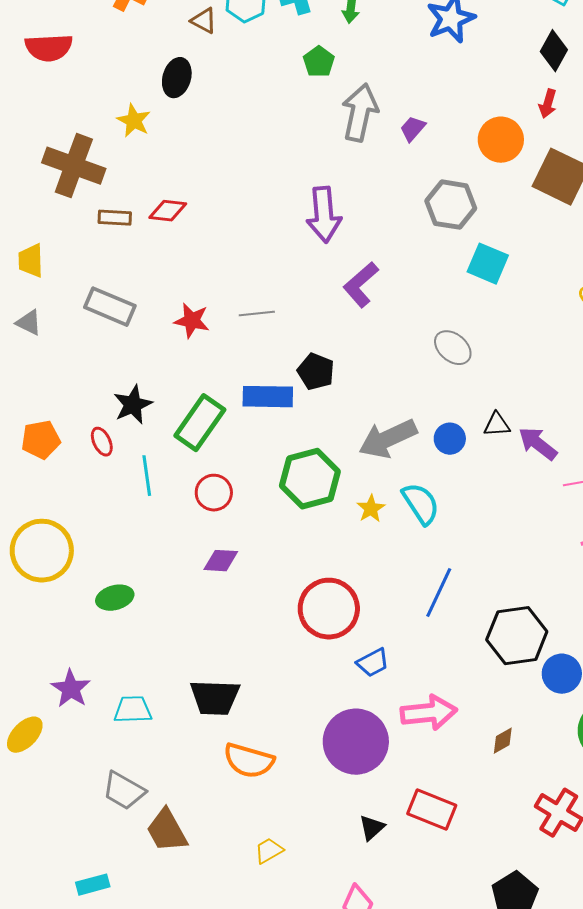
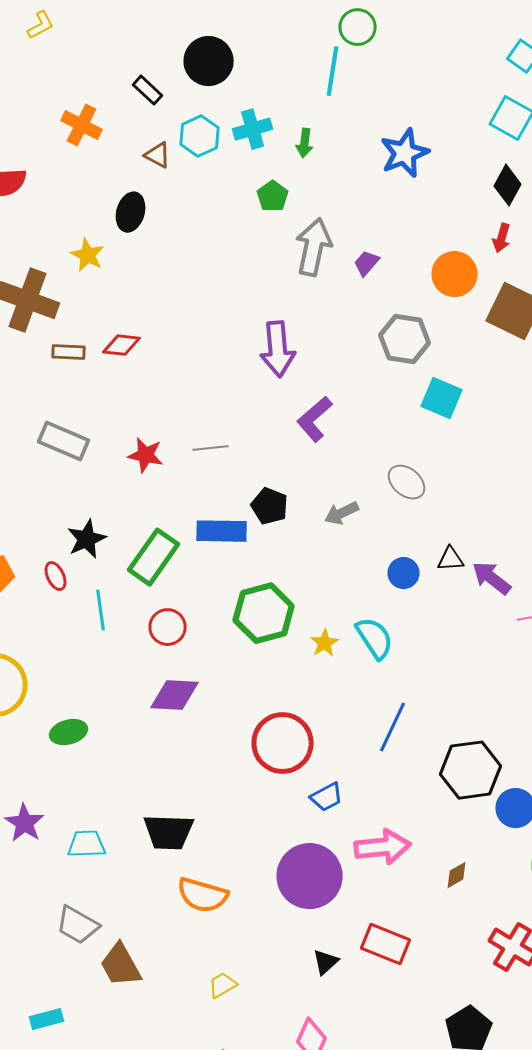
gray arrow: (388, 439) -> (342, 513), moved, size x0.6
purple diamond: (221, 561) -> (175, 695), size x1.4

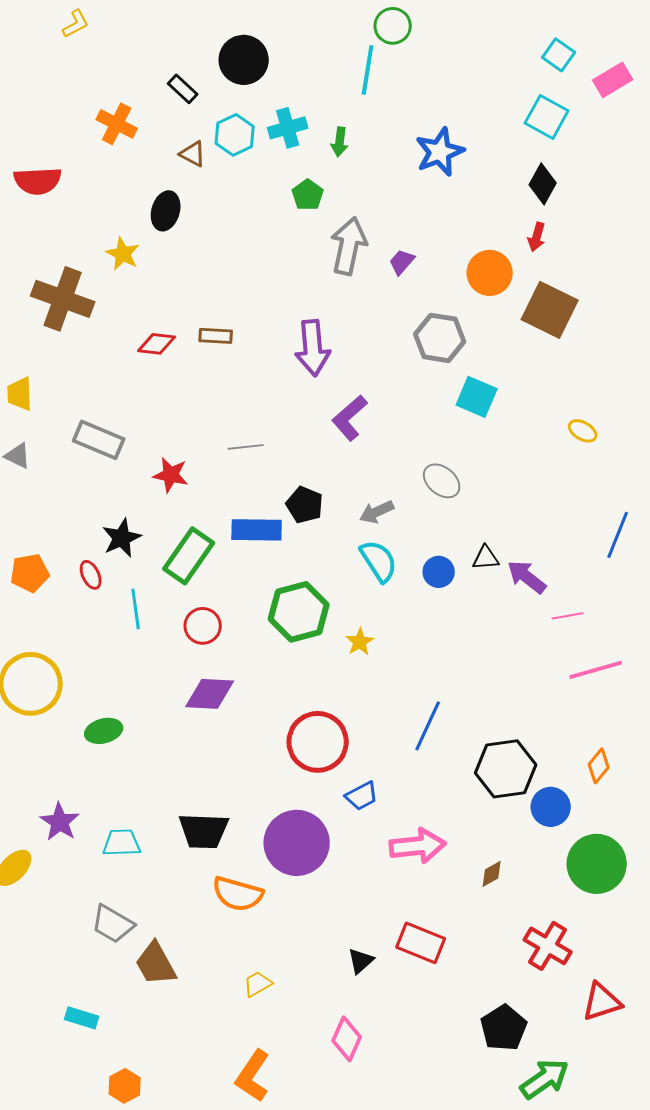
brown rectangle: (69, 352) -> (216, 336), moved
red star: (146, 455) -> (171, 475), moved
cyan semicircle: (375, 638) -> (379, 561), moved
purple circle: (310, 876) -> (297, 843), moved
cyan rectangle: (47, 1019) -> (82, 1018), turned 32

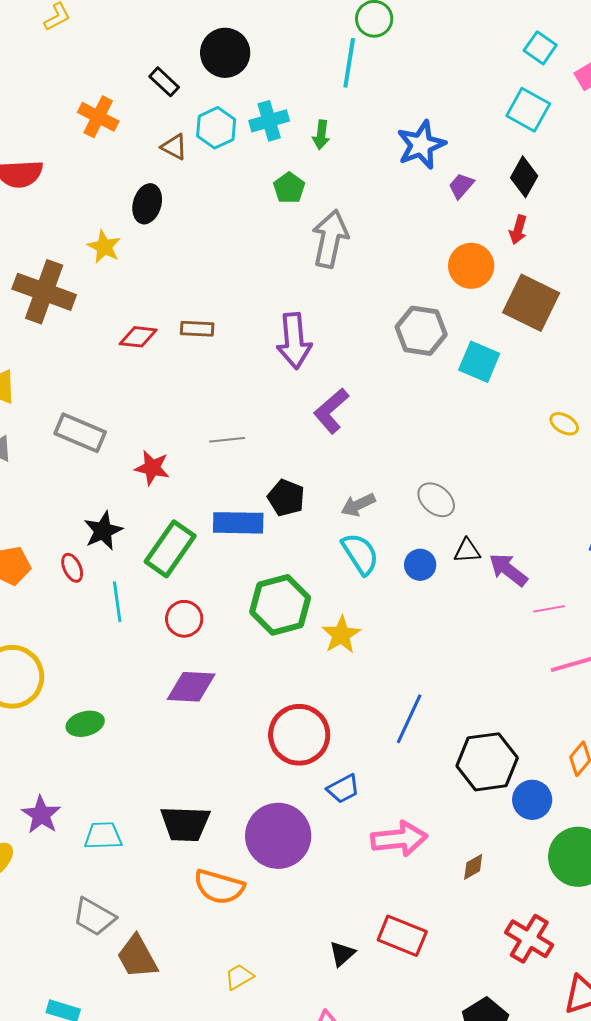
purple trapezoid: (402, 262) -> (461, 186), moved
cyan square: (477, 397) -> (479, 362), moved
gray ellipse: (442, 481) -> (436, 500), moved
yellow star: (360, 642) -> (341, 635), size x1.4

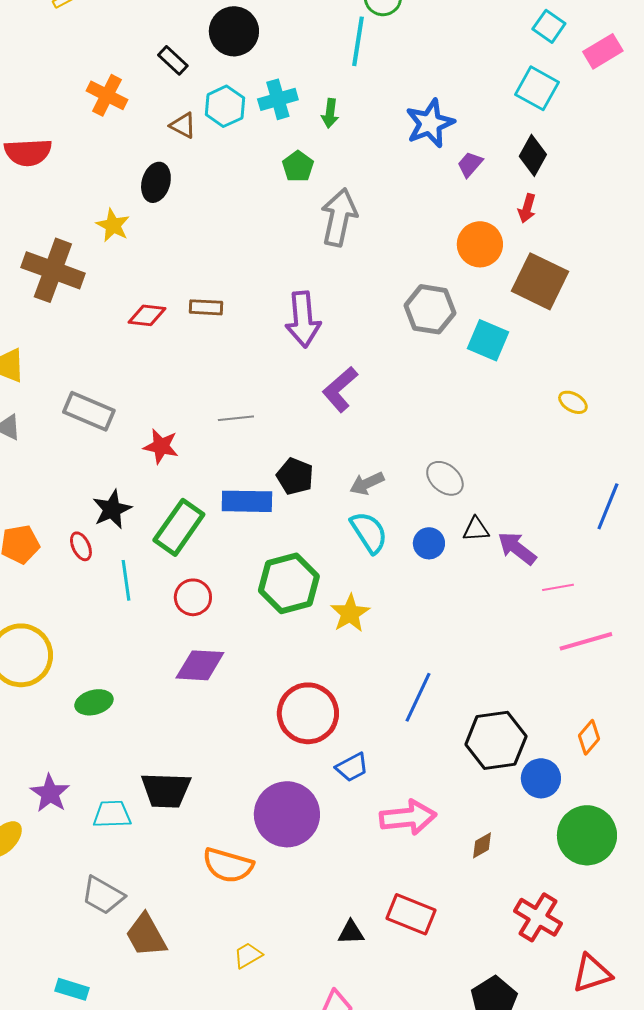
black trapezoid: (185, 824) -> (166, 790), moved
black triangle: (342, 954) -> (351, 932), turned 40

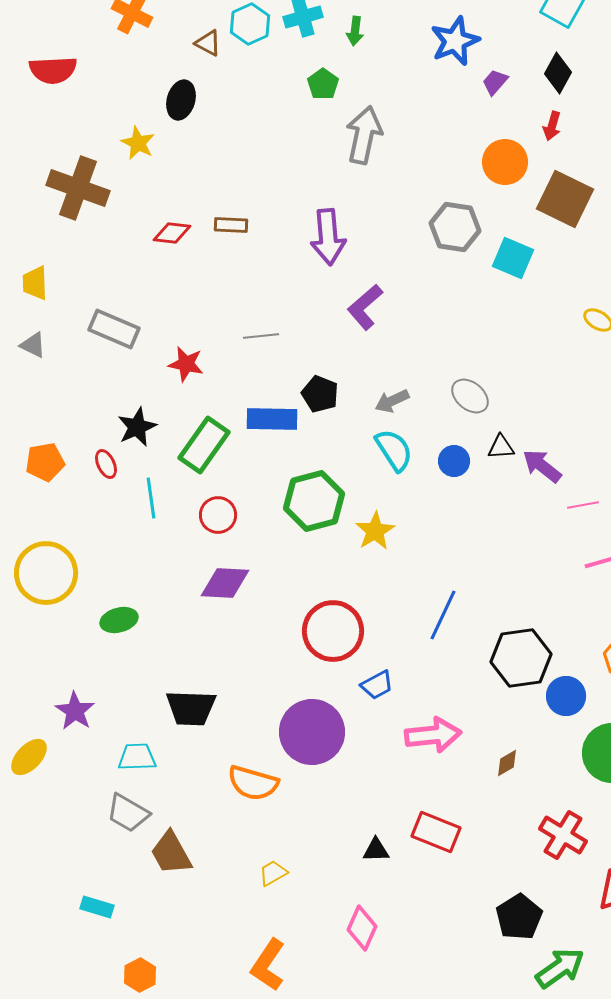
cyan trapezoid: (112, 814) -> (137, 757), moved

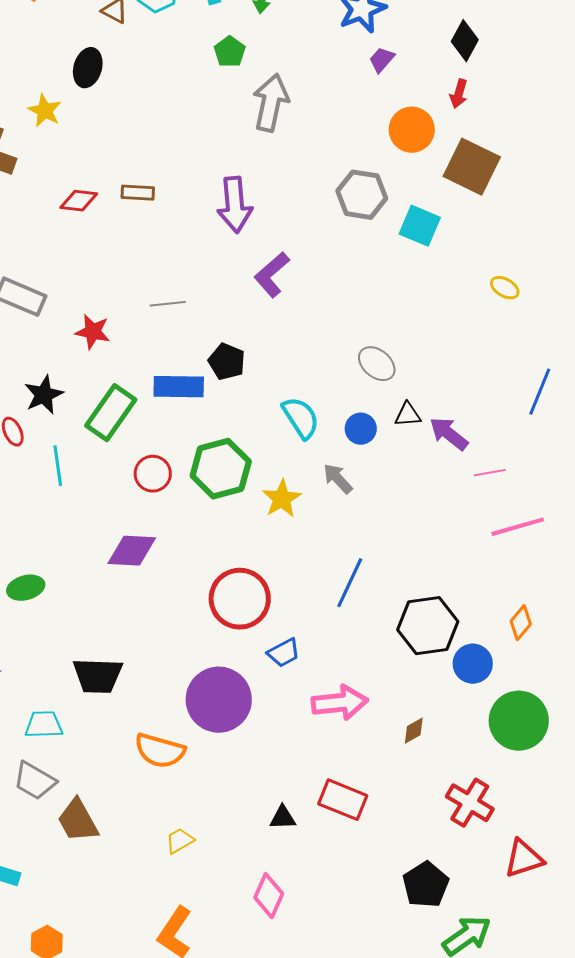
purple trapezoid: (495, 82) -> (382, 60), moved
gray arrow: (392, 401) -> (338, 479), moved, turned 72
red circle: (218, 515) -> (153, 474), moved

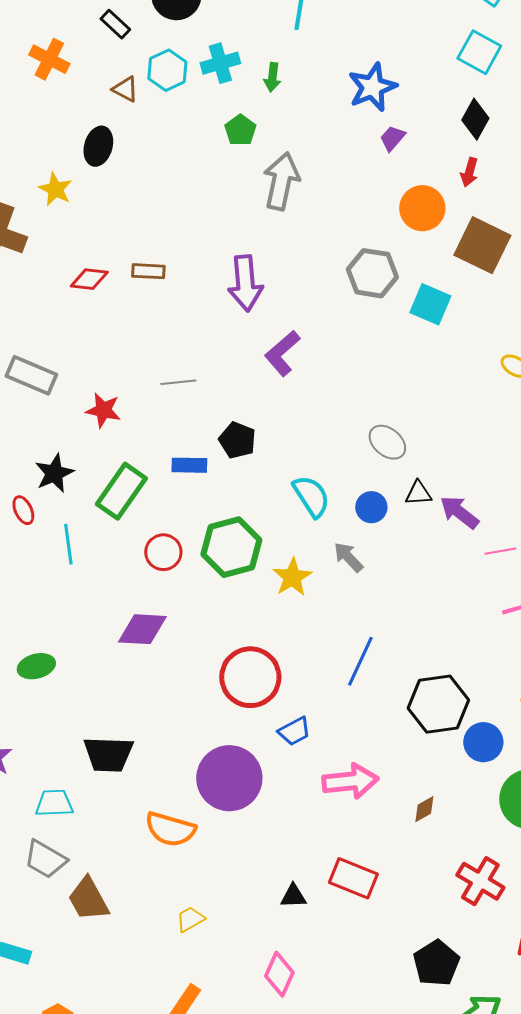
blue rectangle: (179, 387) -> (189, 465), size x0.7

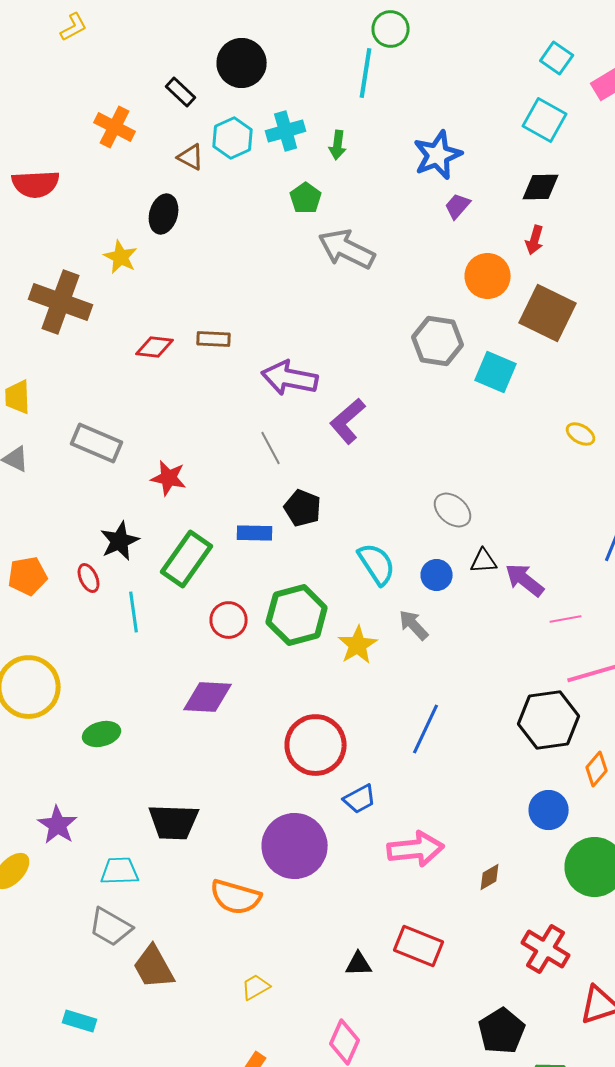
black diamond: (475, 119) -> (541, 187), turned 60
gray arrow: (281, 181) -> (347, 249), turned -76
purple arrow: (245, 283) -> (290, 378), moved, turned 106
gray line: (178, 382) -> (271, 448), moved, turned 68
black hexagon: (438, 704) -> (549, 720), moved

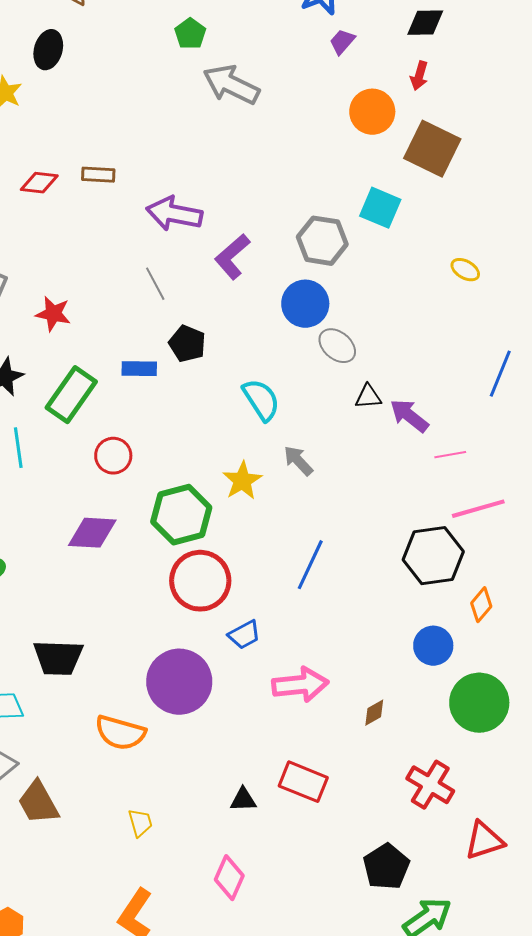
gray hexagon: (438, 341) -> (322, 241), moved
blue circle: (437, 575) -> (305, 304), moved, size x1.5
green hexagon: (297, 615) -> (181, 515), moved
yellow trapezoid: (256, 987) -> (140, 823), turned 104

